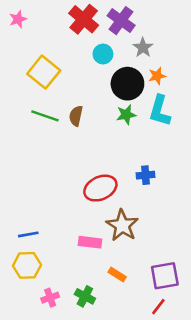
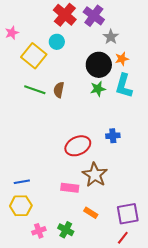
pink star: (18, 19) -> (12, 33), moved
cyan circle: (103, 54) -> (57, 42), moved

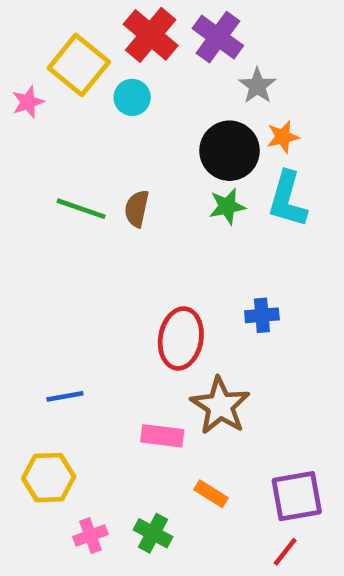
pink star: (12, 33) -> (28, 102), moved
yellow square: (34, 56) -> (79, 65), moved
red ellipse: (78, 146) -> (181, 338), turned -55
blue line: (22, 182) -> (65, 396), moved

